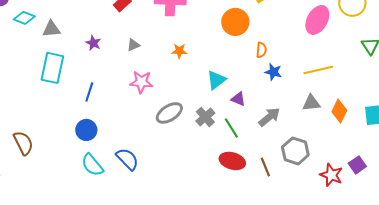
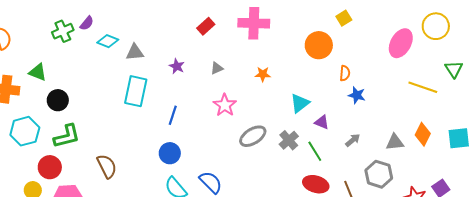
yellow line: (318, 70) -> (423, 87), moved, turned 32
pink star: (141, 82) -> (225, 105), turned 30
gray triangle: (311, 103) -> (395, 142), moved
gray arrow: (269, 117) -> (353, 140), size x0.7

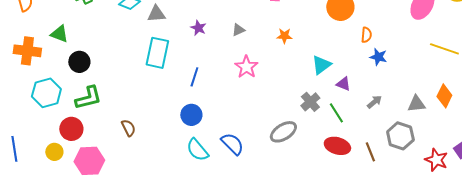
gray ellipse: (253, 136) -> (283, 132), moved
brown semicircle: (107, 166) -> (128, 128), size x0.7

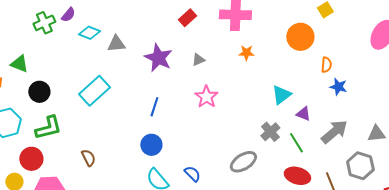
purple star: (198, 28) -> (158, 58), size x1.8
orange star: (284, 36) -> (246, 53), moved
cyan rectangle: (157, 53) -> (94, 91), moved, turned 36
gray arrow: (374, 102) -> (334, 132), size x1.8
blue semicircle: (232, 144) -> (192, 174), size x0.7

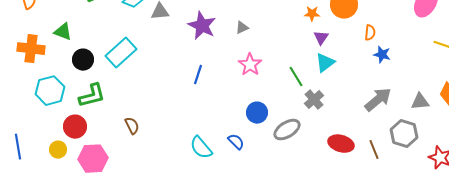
orange star: (246, 53) -> (312, 14), moved
cyan rectangle: (94, 91) -> (121, 53), moved
purple triangle: (303, 114) -> (321, 38), moved, turned 42
green line: (296, 143) -> (296, 77), moved
blue circle: (151, 145) -> (257, 113), moved

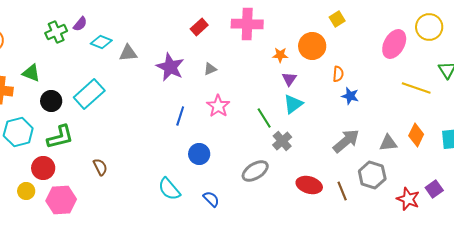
blue line: (198, 75) -> (180, 116), moved
blue circle: (257, 113) -> (199, 154), moved
blue semicircle: (236, 142) -> (211, 199), moved

